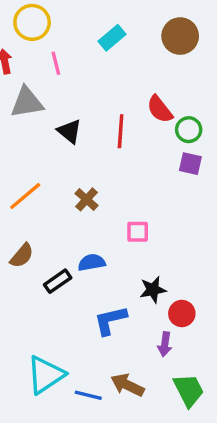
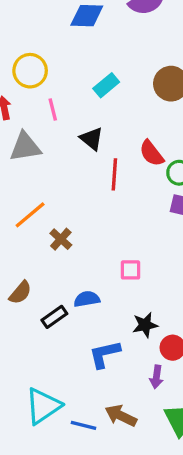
black triangle: (69, 131) -> (92, 139), moved
orange line: (25, 196) -> (30, 215), moved
brown cross: (87, 199) -> (61, 239), moved

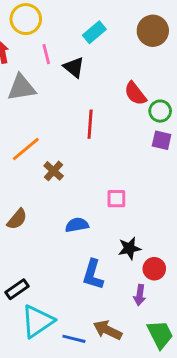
black triangle: (92, 139) -> (74, 67), moved
red line: (114, 174) -> (90, 124), moved
black rectangle: (54, 317) -> (17, 289), moved
blue L-shape: (105, 354) -> (93, 275), turned -60

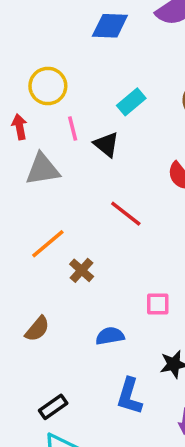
red line: (90, 124) -> (126, 214), turned -56
black rectangle: (17, 289) -> (53, 407), moved

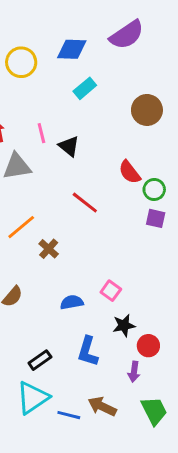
yellow circle: (48, 86) -> (21, 62), moved
cyan rectangle: (131, 102) -> (85, 88), moved
pink square: (158, 304) -> (111, 291), moved, turned 36
black rectangle: (53, 407) -> (40, 360), moved

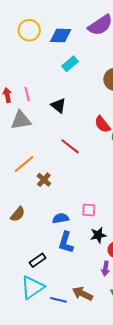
yellow circle: (21, 62) -> (29, 30), moved
pink line: (41, 133) -> (27, 94), moved
pink square: (111, 291) -> (89, 210), turned -32
blue L-shape: (88, 351) -> (66, 242), moved

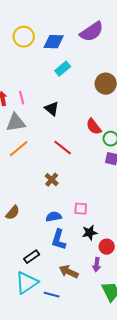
orange line: (24, 164) -> (19, 149), moved
brown cross: (44, 180) -> (52, 180), moved
brown arrow: (83, 294) -> (69, 272), moved

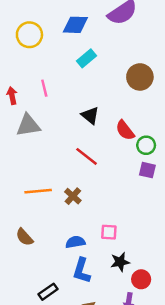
yellow circle: (24, 37) -> (29, 35), moved
pink line: (22, 98) -> (44, 88), moved
black triangle: (52, 109) -> (90, 115), moved
orange line: (19, 149) -> (38, 191), moved, turned 35
brown semicircle: (13, 213) -> (24, 237), turned 98

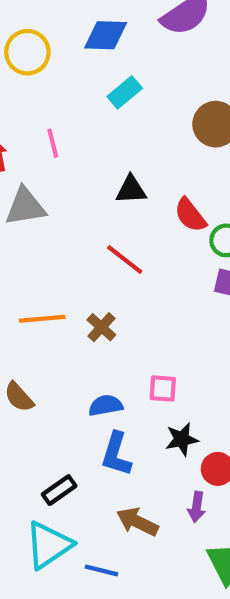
black triangle: (90, 115) -> (131, 190), turned -42

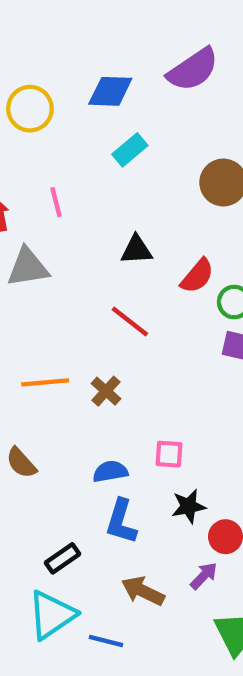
red semicircle: (190, 215) -> (197, 276), turned -102
purple arrow: (197, 507) -> (204, 576), turned -144

